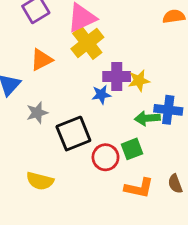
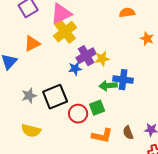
purple cross: (117, 76) -> (86, 56), turned -30
gray star: (37, 113) -> (29, 96), moved

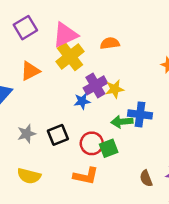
orange semicircle: (127, 13) -> (110, 43), moved
black square: (55, 97) -> (58, 135), size x0.7
red circle: (78, 114) -> (92, 143), moved
orange L-shape: (102, 136) -> (86, 176), moved

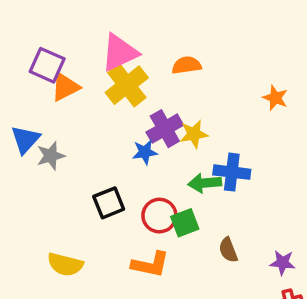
purple square: (25, 28) -> (47, 65), moved, turned -35
orange triangle: (30, 71) -> (65, 87), moved
gray star: (27, 134) -> (51, 156), moved
brown semicircle: (146, 178) -> (228, 250), moved

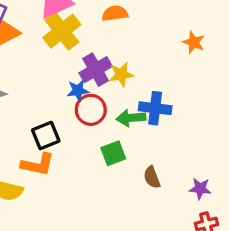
red circle: (159, 216) -> (91, 110), moved
orange L-shape: (150, 264) -> (38, 164), moved

